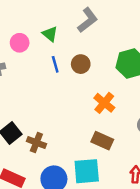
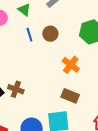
brown cross: (36, 143) -> (16, 89), moved

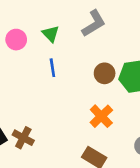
brown circle: (50, 34) -> (105, 73), moved

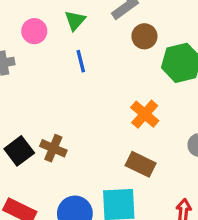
green triangle: (51, 34) -> (75, 20), turned 30
brown circle: (105, 73) -> (144, 36), moved

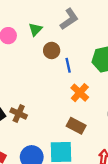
brown circle: (144, 36) -> (52, 50), moved
blue line: (81, 61) -> (68, 65), moved

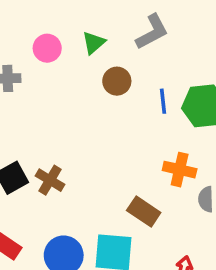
blue line: (68, 65) -> (163, 101), moved
orange cross: (80, 93) -> (180, 170), moved, turned -36

